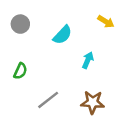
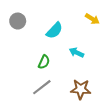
cyan arrow: (88, 60) -> (76, 53), turned -88
green semicircle: (20, 71) -> (44, 62), moved

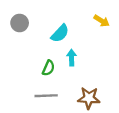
cyan arrow: (76, 53) -> (72, 58), moved, turned 64
gray line: (42, 87) -> (46, 96), turned 36

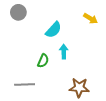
gray circle: (20, 23) -> (18, 12), moved
gray line: (46, 96) -> (25, 84), moved

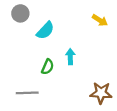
cyan semicircle: (53, 30) -> (45, 30), moved
brown star: (79, 88) -> (101, 93), moved

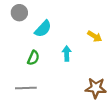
yellow arrow: (100, 20) -> (95, 36), moved
green semicircle: (48, 67) -> (33, 58), moved

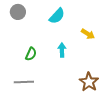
cyan semicircle: (43, 29) -> (57, 16), moved
brown star: (96, 88) -> (89, 82), turned 30

